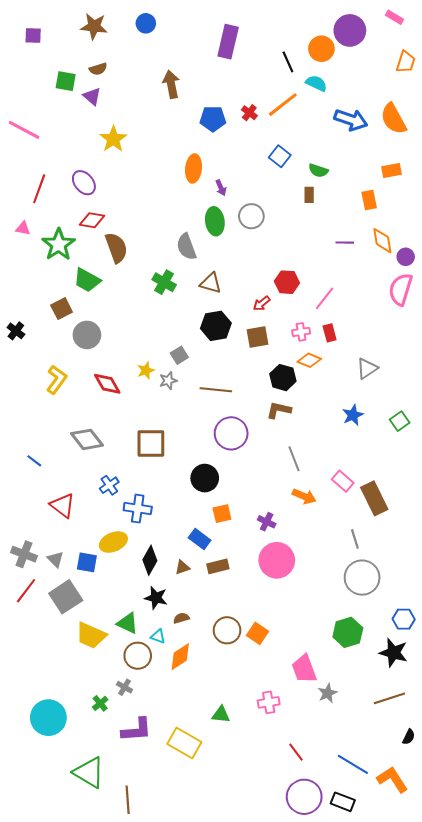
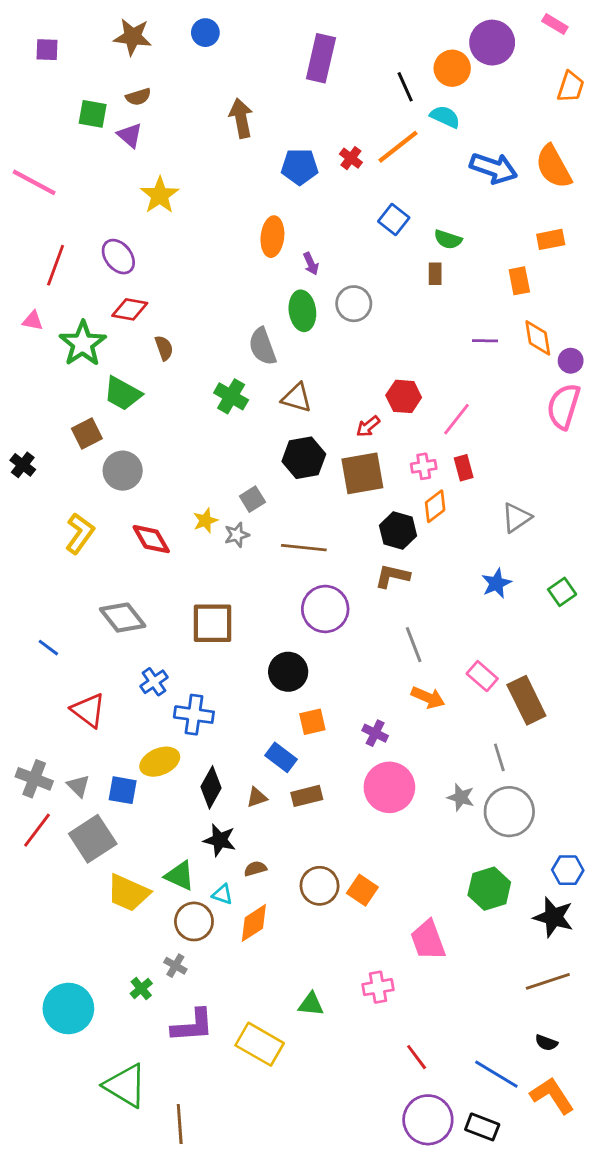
brown semicircle: (116, 248) -> (164, 348), size x0.6
brown square: (257, 337) -> (362, 473), size x1.4
orange diamond: (309, 360) -> (435, 506), turned -60
gray star: (328, 693) -> (461, 797), moved, turned -30
black semicircle: (409, 737) -> (546, 1043), moved, turned 84

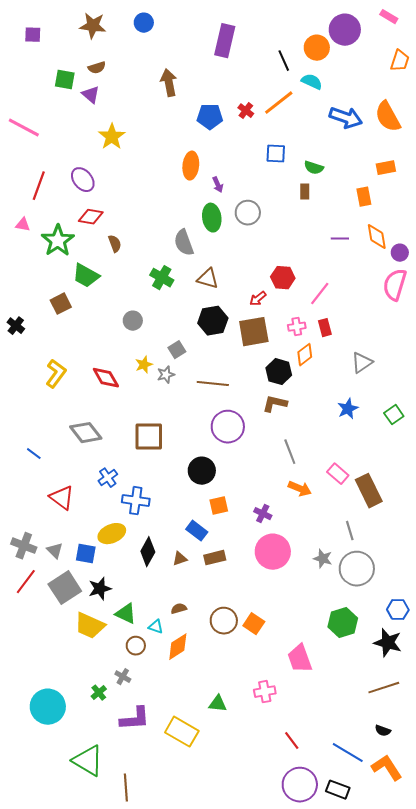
blue square: (394, 219) -> (276, 154), turned -35
gray circle: (123, 471) -> (133, 321), moved, size x0.7
black star: (220, 840) -> (100, 589), moved, turned -30
brown circle: (194, 921) -> (136, 646), size x0.7

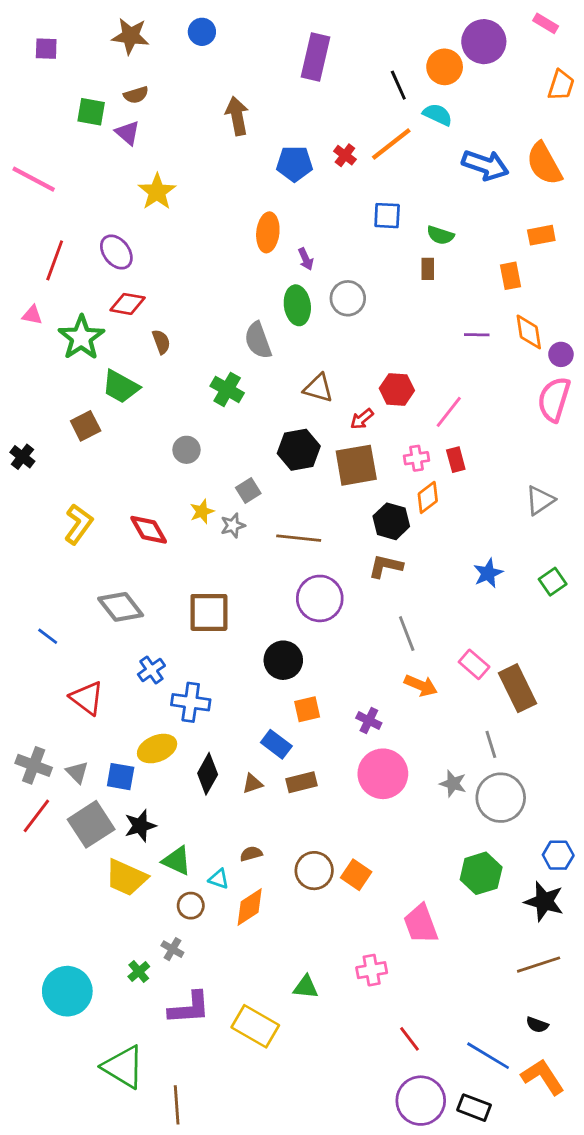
brown triangle: (208, 279) -> (318, 388), moved
gray triangle: (362, 363) -> (540, 500), moved

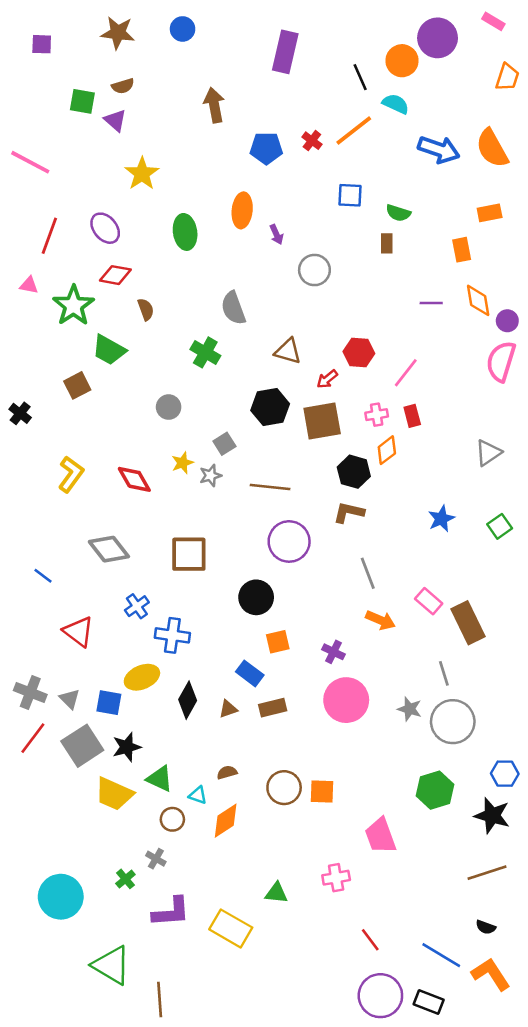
green ellipse: (297, 305) -> (185, 232), moved
orange square: (356, 875) -> (322, 791), turned -32

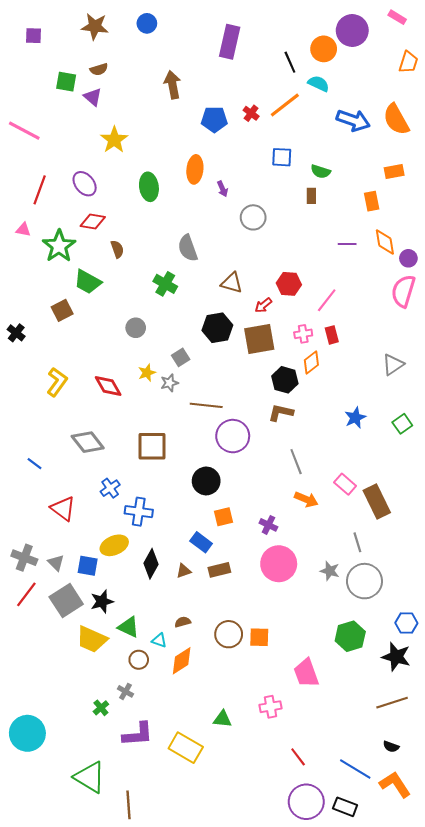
brown line: (270, 487) -> (206, 405), moved
cyan circle: (61, 897) -> (27, 733), moved

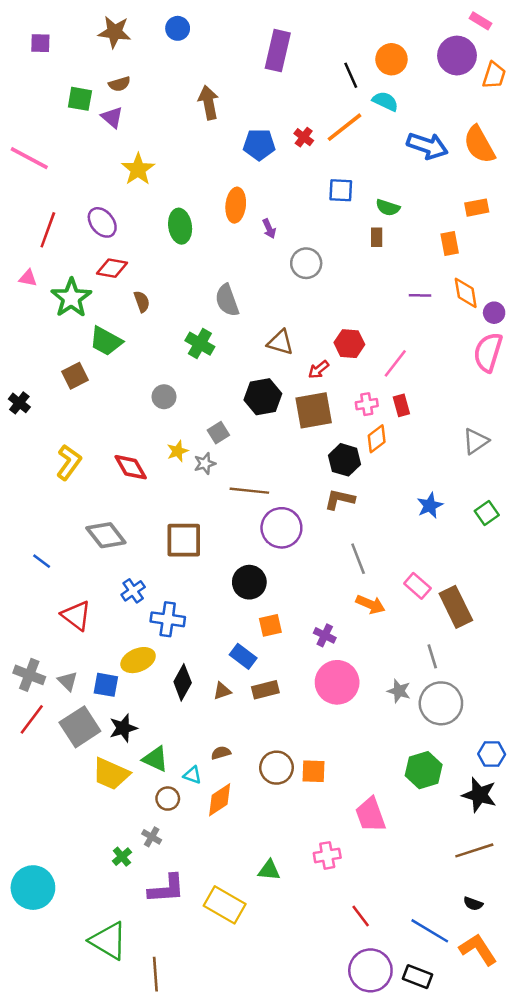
purple circle: (352, 31) -> (457, 56), moved

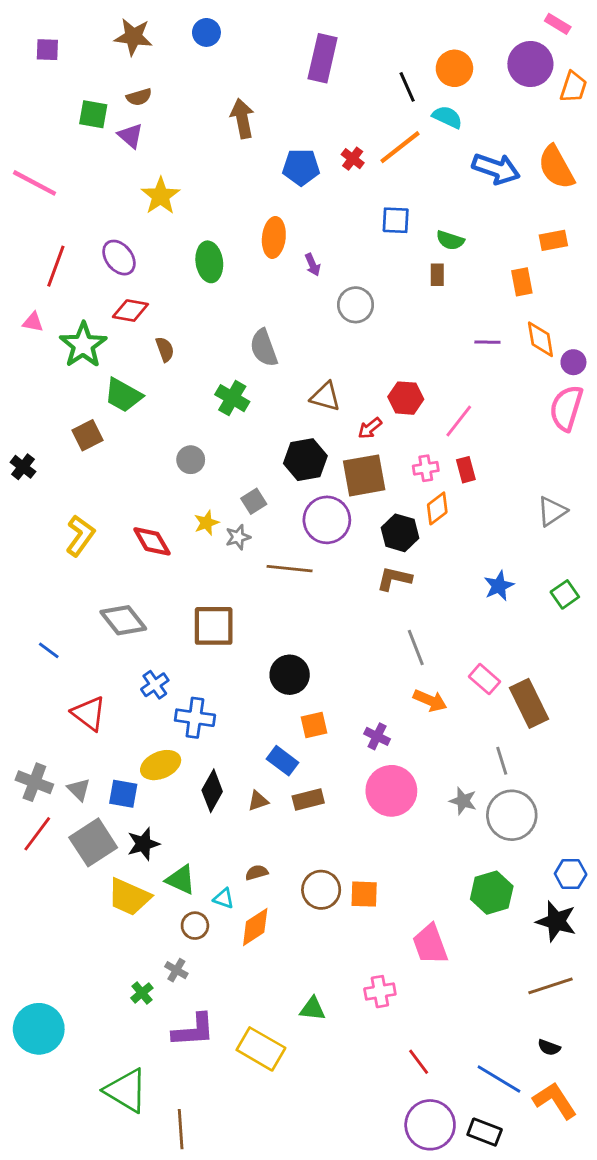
purple circle: (281, 528) -> (327, 520), moved

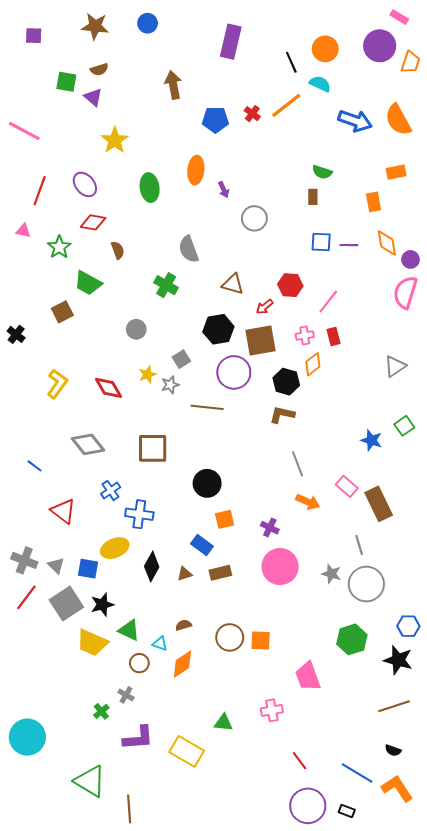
blue square: (396, 220) -> (321, 242), moved
green star: (83, 345) -> (59, 247), size x0.7
blue star: (499, 586) -> (371, 440), moved, turned -30
black rectangle: (485, 1132) -> (347, 811), size x0.7

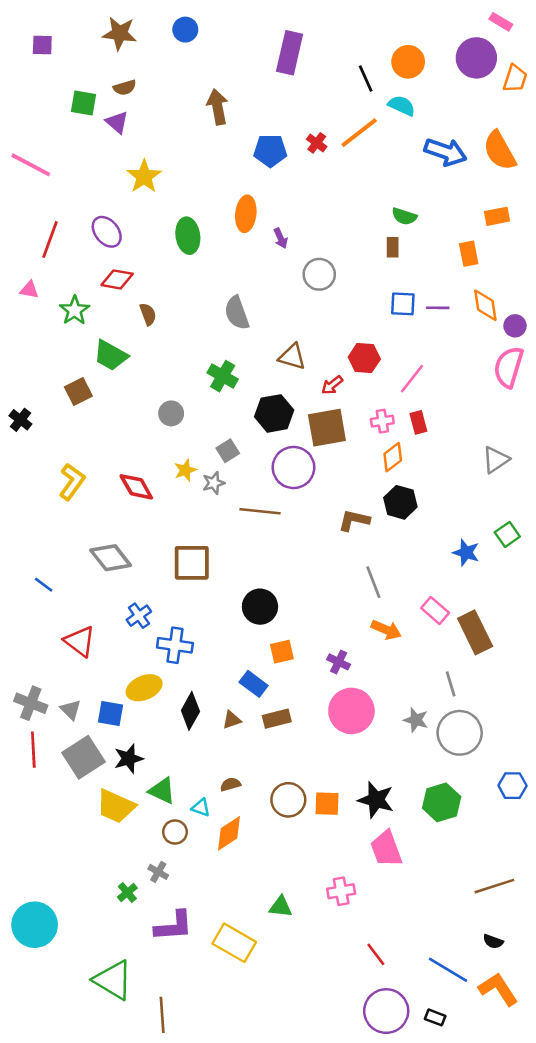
green cross: (166, 285) -> (223, 376), moved
black hexagon: (286, 382) -> (400, 502), moved
red line: (26, 597) -> (33, 750), turned -40
black star: (398, 660) -> (376, 800), moved

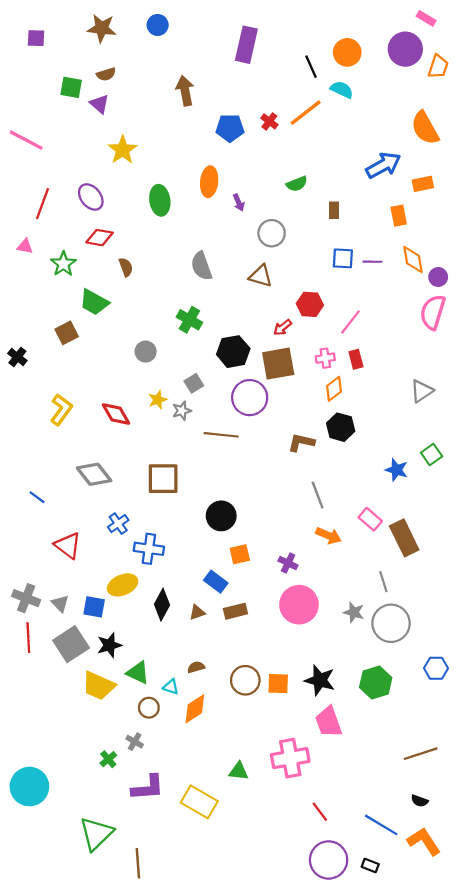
blue arrow: (445, 152) -> (383, 165), moved, turned -48
green semicircle: (404, 216) -> (297, 184), moved, turned -40
brown triangle: (292, 357) -> (261, 276), moved
pink cross: (341, 891) -> (290, 758), size x1.6
green triangle: (113, 980) -> (96, 834), turned 45

